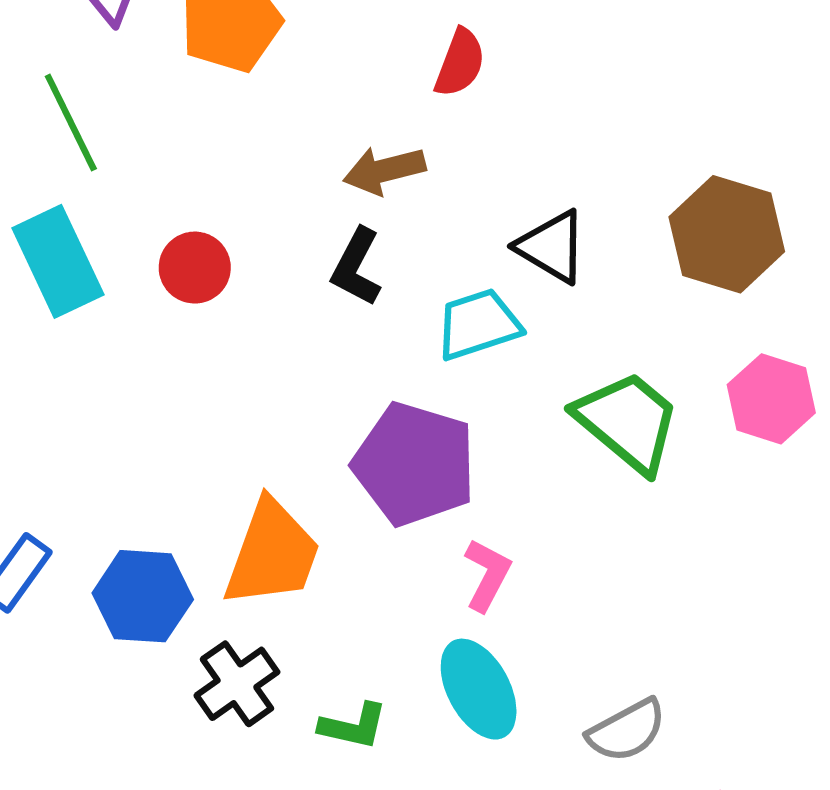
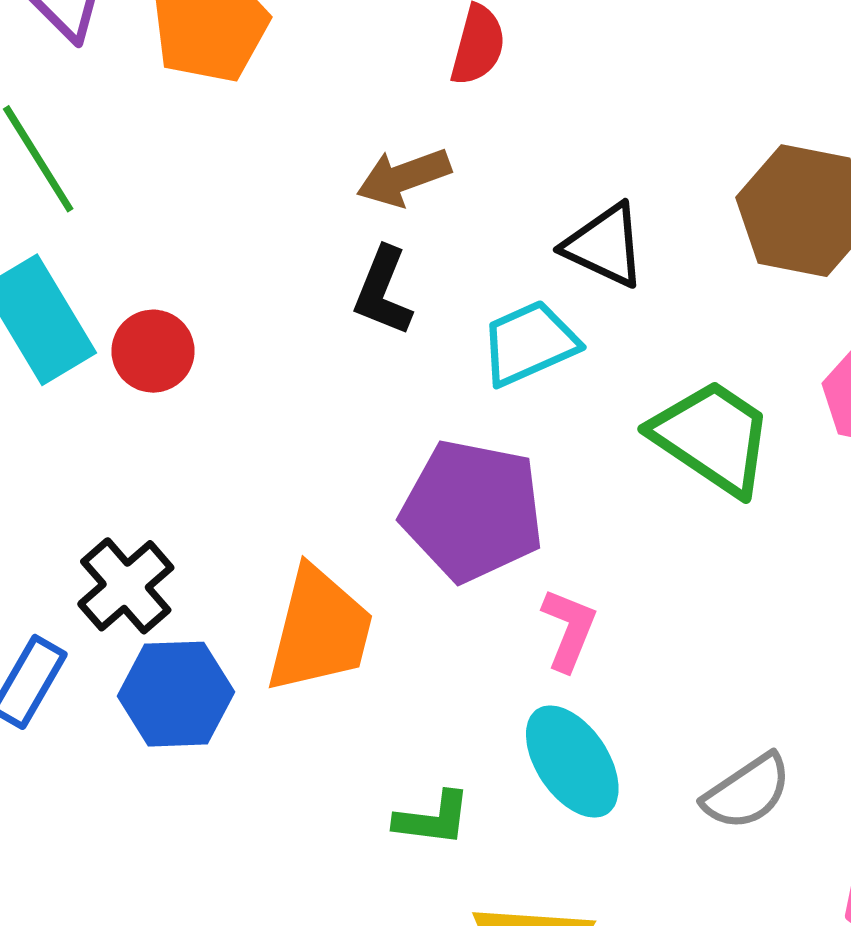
red circle: (195, 268) -> (153, 351), moved
black cross: (237, 684) -> (126, 586), moved

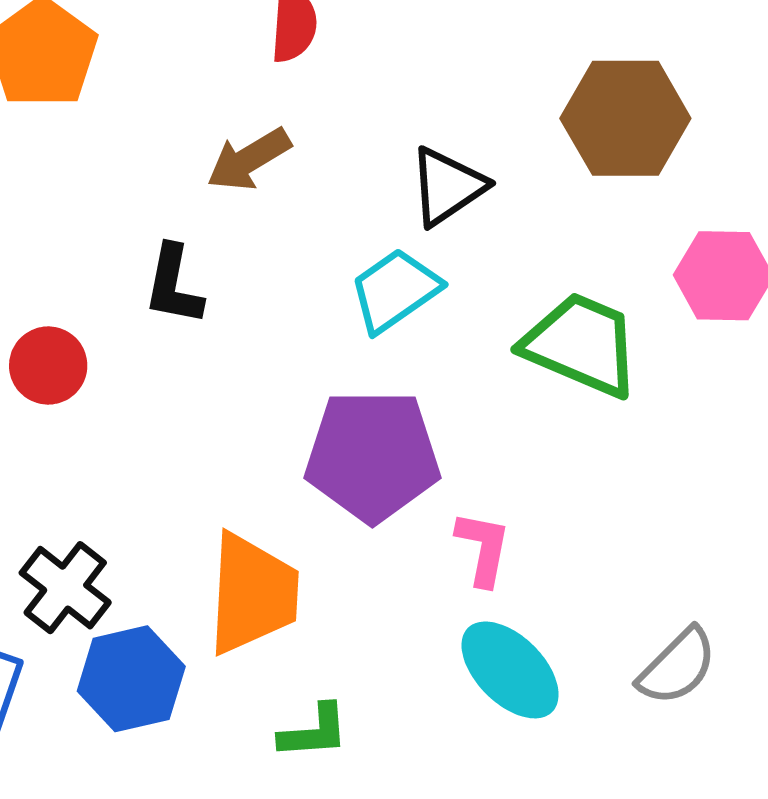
black triangle: (605, 245) -> (447, 186), turned -48
black L-shape: (383, 291) -> (174, 285), moved
green L-shape: (433, 819) -> (314, 732), moved

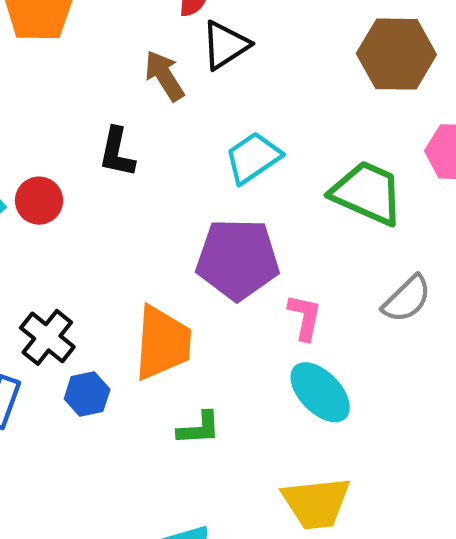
brown arrow: (249, 159) -> (164, 76), turned 88
black triangle: (447, 186) -> (225, 45), moved
gray semicircle: (677, 667) -> (407, 299), moved
blue hexagon: (131, 679) -> (87, 394), size x0.7

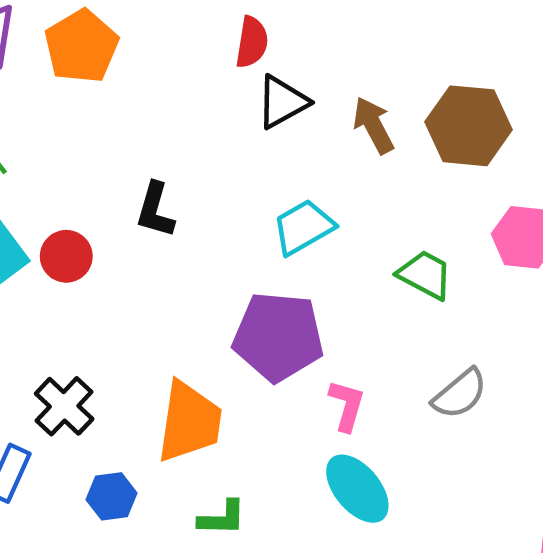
brown arrow: (164, 76) -> (373, 125), moved
green trapezoid: (367, 193) -> (425, 275), size x0.7
blue hexagon: (87, 394) -> (112, 496), moved

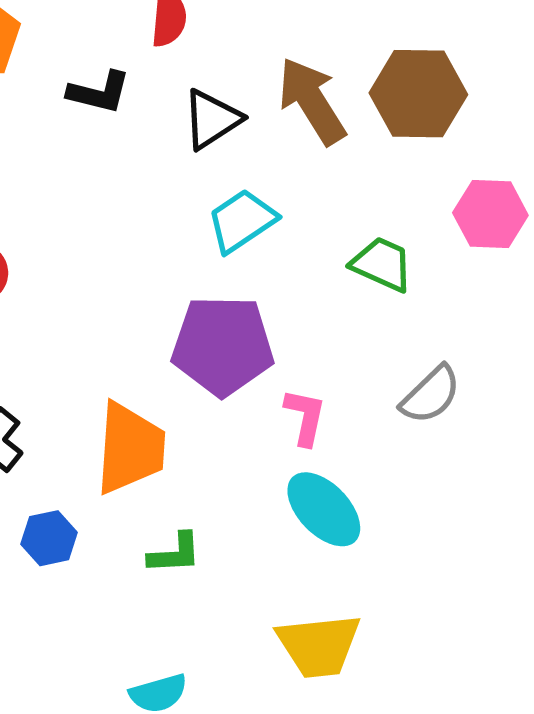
black triangle: (282, 102) -> (212, 119), moved
brown arrow: (373, 125) -> (312, 101), size x1.4
black L-shape: (155, 210) -> (99, 92), moved, turned -88

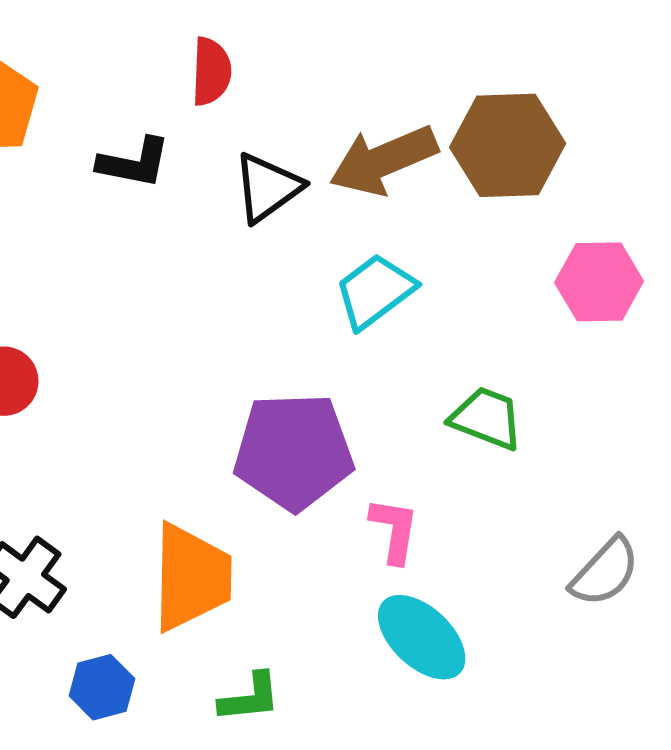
brown arrow: (312, 101) -> (384, 160), turned -78
cyan trapezoid: (242, 221) -> (375, 291), moved
green trapezoid: (382, 264) -> (486, 418), moved
gray semicircle: (431, 395) -> (605, 572), moved

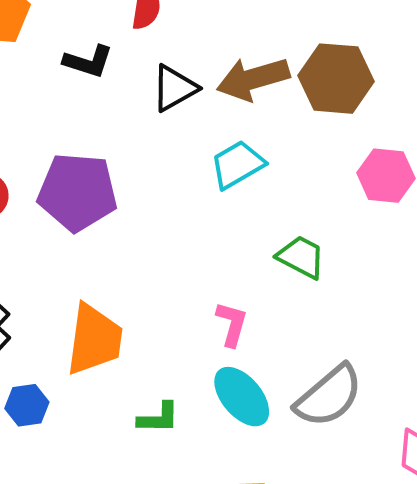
purple pentagon: (294, 452) -> (77, 192), moved
gray semicircle: (605, 572) -> (329, 396), moved, size x1.4
green L-shape: (250, 698) -> (159, 418), moved

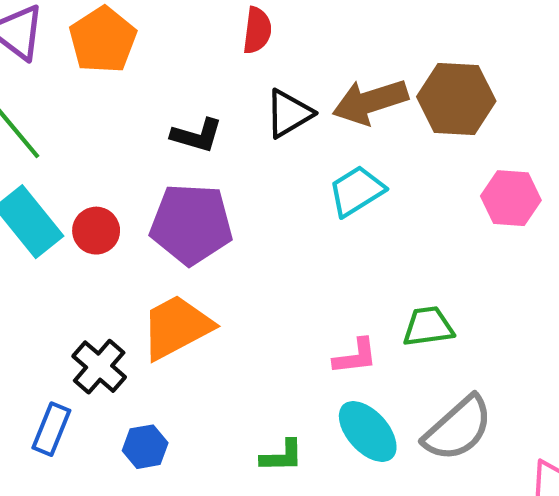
black L-shape: (88, 61) -> (197, 135), moved
green trapezoid: (301, 257) -> (428, 327), moved, turned -34
pink L-shape: (232, 324) -> (355, 356), turned 69
orange trapezoid: (94, 339) -> (177, 327), moved, turned -124

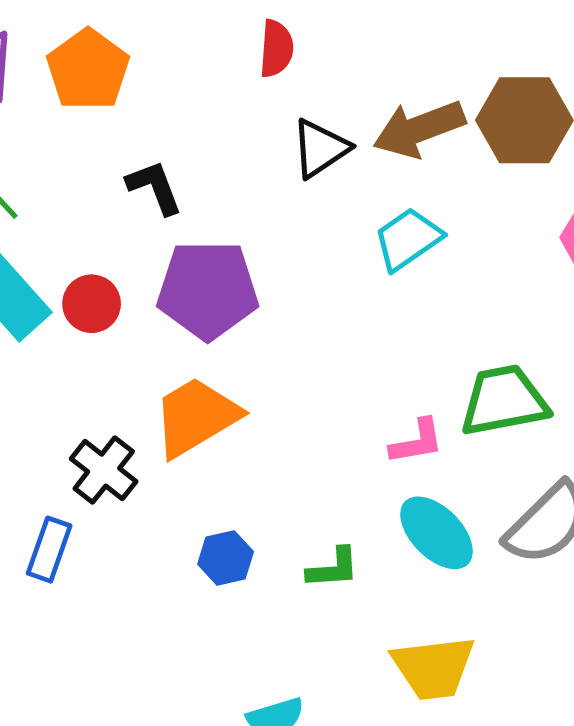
black L-shape: (197, 135) -> (155, 187), moved, turned -124
green trapezoid: (428, 327) -> (504, 401), size x1.4
blue hexagon: (145, 447) -> (226, 558), moved

